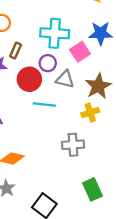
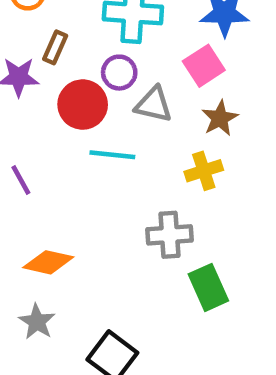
pink square: (80, 52) -> (204, 66), moved
brown star: (98, 86) -> (220, 118), size x0.7
green rectangle: (93, 189) -> (208, 287), moved

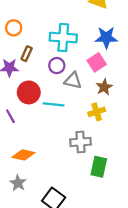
red circle: (83, 105) -> (29, 92), moved
green rectangle: (208, 287) -> (99, 167), turned 36

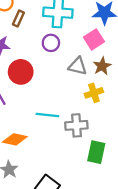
brown rectangle: (27, 54) -> (18, 18), moved
gray triangle: (73, 81) -> (78, 66), moved
cyan line: (54, 104) -> (47, 115), moved

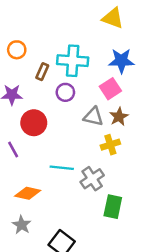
brown rectangle: (18, 18) -> (42, 72), moved
gray cross: (76, 125) -> (92, 179), turned -30

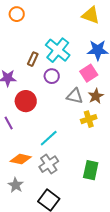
orange circle: (17, 50) -> (17, 14), moved
cyan cross: (73, 61) -> (58, 50), turned 35
cyan line: (62, 168) -> (49, 138), turned -48
gray cross: (92, 179) -> (49, 164), moved

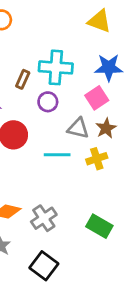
cyan cross: (58, 50) -> (56, 67), turned -35
cyan line: (49, 138) -> (57, 155), moved, turned 42
green rectangle: (91, 170) -> (99, 226), turned -72

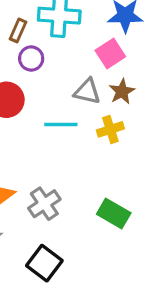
purple circle: (48, 102) -> (31, 58), moved

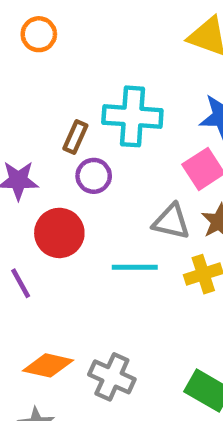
gray cross: (44, 204) -> (112, 377), turned -32

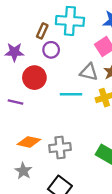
purple line: (21, 283) -> (16, 102), turned -48
gray cross: (112, 377) -> (60, 148), turned -30

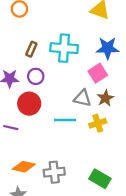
brown rectangle: (42, 31) -> (31, 49), moved
purple circle: (51, 50) -> (36, 76), moved

